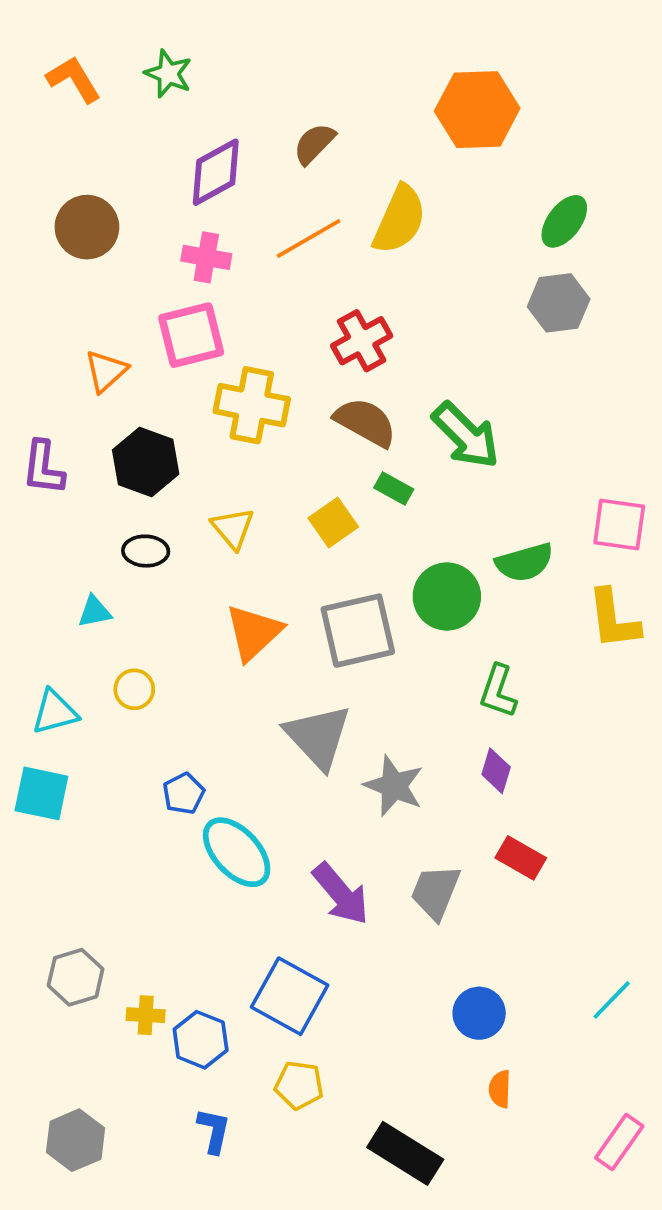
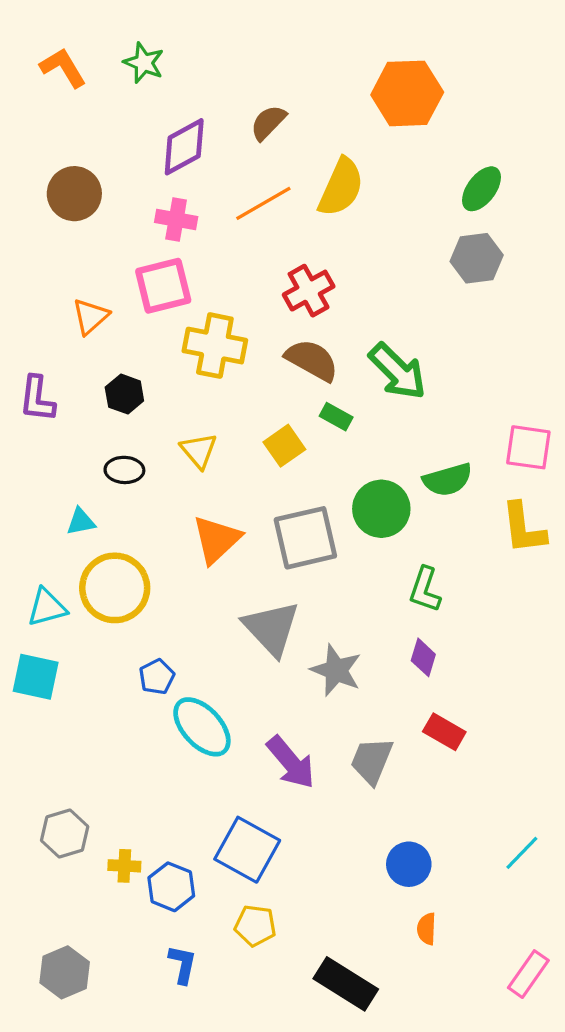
black hexagon: (146, 462) -> (124, 394), size x0.7
yellow circle: (134, 689) -> (115, 588), size x2.0

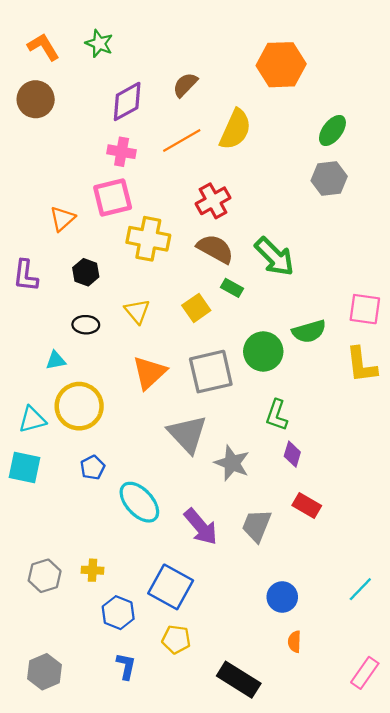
brown circle: (74, 194) -> (36, 99), moved
green L-shape: (425, 590) -> (277, 415), moved
blue pentagon: (157, 677) -> (93, 468), moved
yellow cross: (124, 866) -> (93, 570), moved

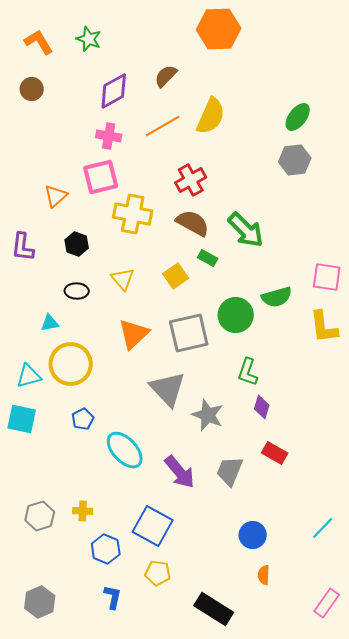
orange hexagon: (281, 65) -> (219, 29), moved
brown circle: (36, 99) -> (32, 89), size x0.7

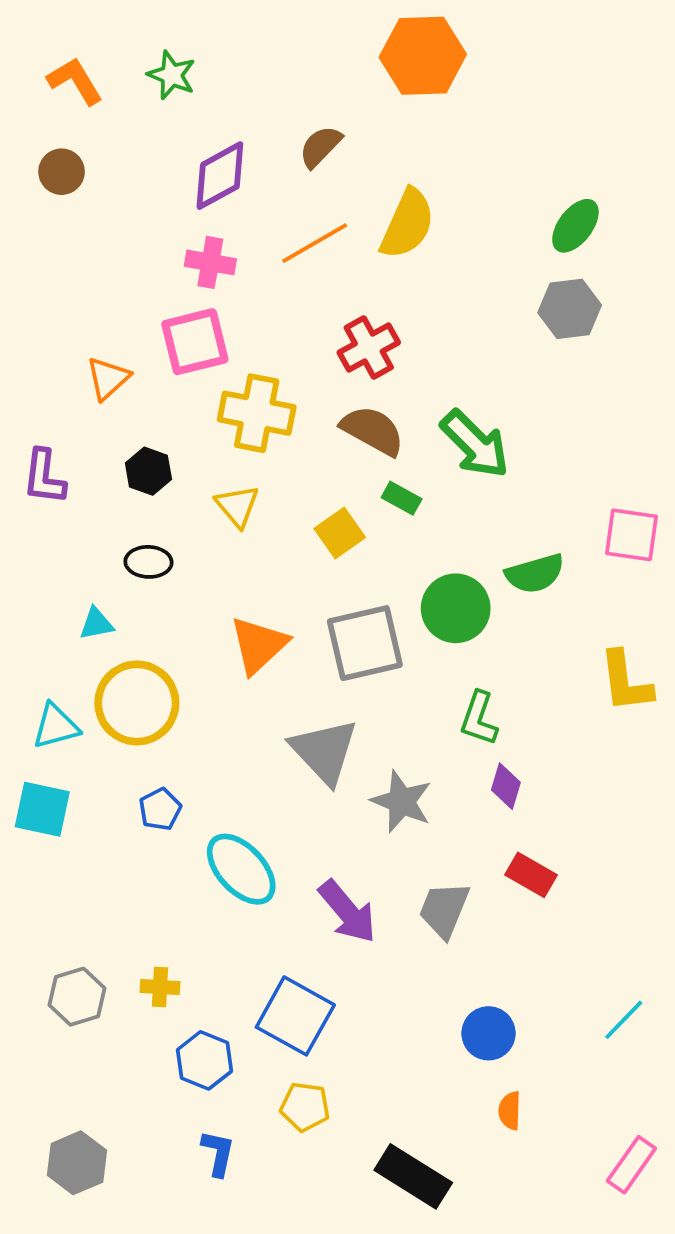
yellow triangle: (123, 279) -> (237, 506), moved
yellow L-shape: (324, 327) -> (626, 682), moved

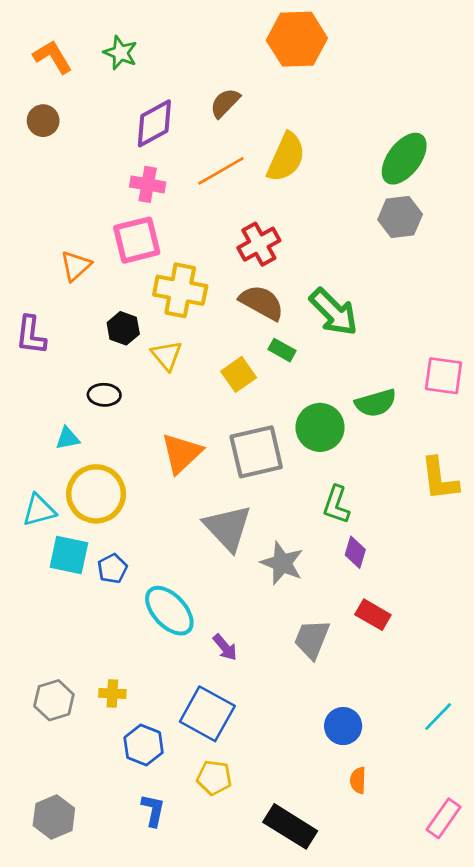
green ellipse: (575, 226) -> (404, 159), size x1.4
black hexagon: (148, 471) -> (123, 328), moved
cyan square: (42, 809) -> (69, 555), moved
purple arrow: (347, 912) -> (225, 647), moved, size x0.6

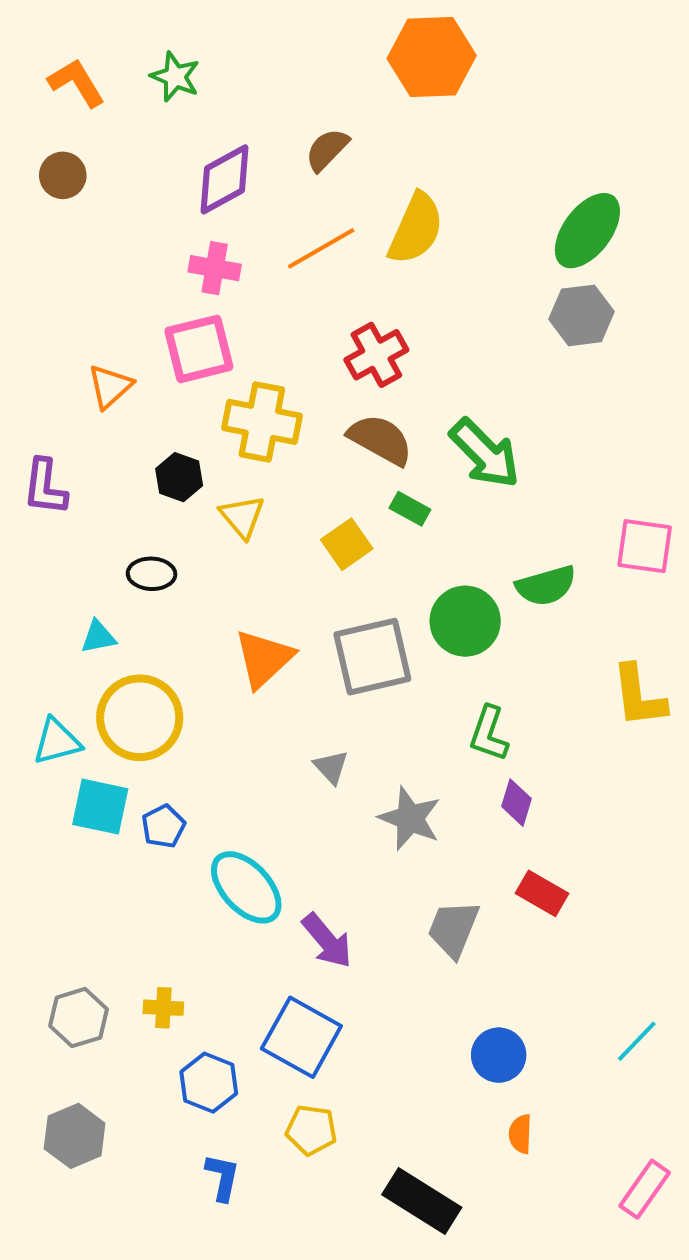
gray triangle: (228, 528) -> (331, 767), size x0.5
purple arrow: (225, 647) -> (327, 941), size x1.4
gray hexagon: (54, 817) -> (75, 1136), moved

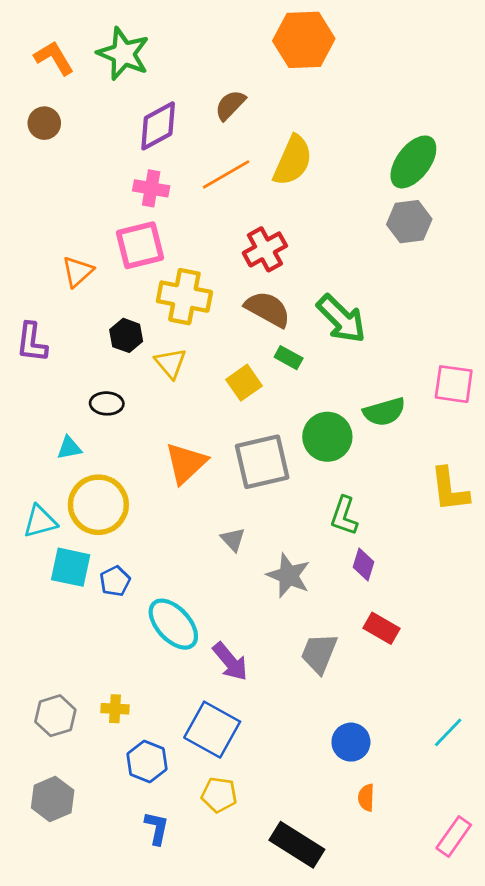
green star: (175, 77) -> (123, 54), size x1.5

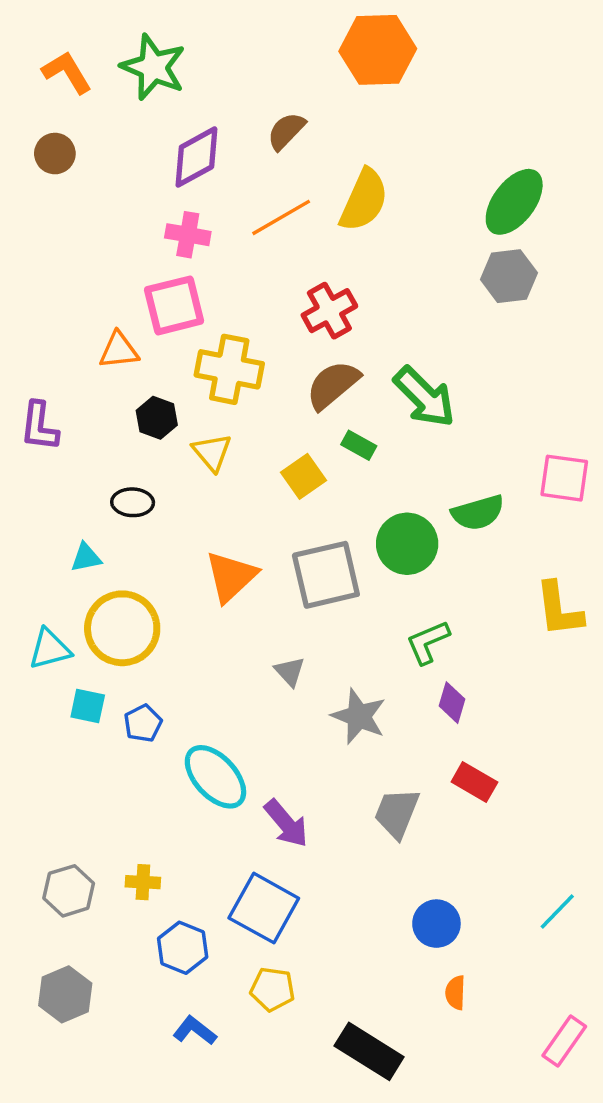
orange triangle: (78, 272) -> (119, 350), moved, turned 36
brown semicircle: (268, 309) -> (333, 385), turned -69
green L-shape: (344, 516) -> (428, 642), turned 48
cyan square: (71, 567) -> (88, 706), size x0.7
blue L-shape: (157, 828) -> (195, 1031), turned -64

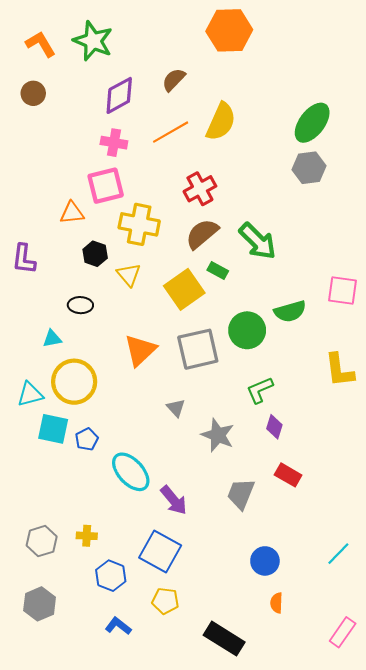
yellow square: (304, 476) -> (184, 289), size x1.5
cyan square: (88, 706) -> (53, 429), size x1.4

